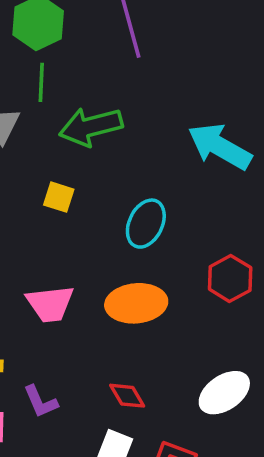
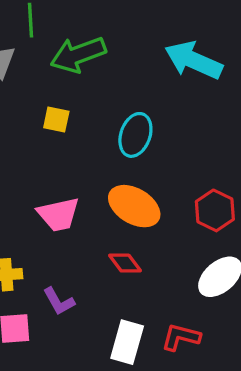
red hexagon: (230, 278) -> (215, 210), moved
orange ellipse: (136, 303) -> (134, 206), turned 42
red diamond: (127, 396) -> (125, 263), moved

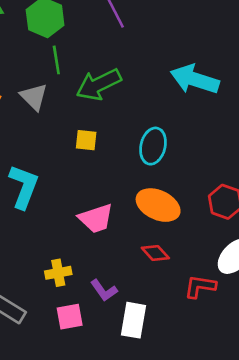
red L-shape: (181, 337) -> (200, 286), moved
white rectangle: (127, 342) -> (134, 320), moved

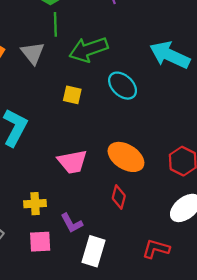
cyan ellipse: (153, 146) -> (123, 86), moved, turned -68
red diamond: (155, 253) -> (119, 197), turned 50
red L-shape: (200, 286) -> (156, 249), moved

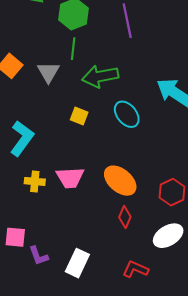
red diamond: (119, 197) -> (125, 217), moved
yellow cross: (35, 204) -> (35, 181), moved
purple L-shape: (72, 223) -> (39, 256), moved
pink square: (40, 242) -> (15, 237), moved

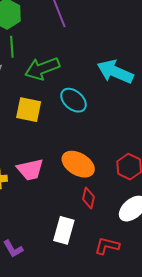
yellow square: (79, 116) -> (29, 110), size x1.5
white rectangle: (77, 263) -> (64, 230), moved

